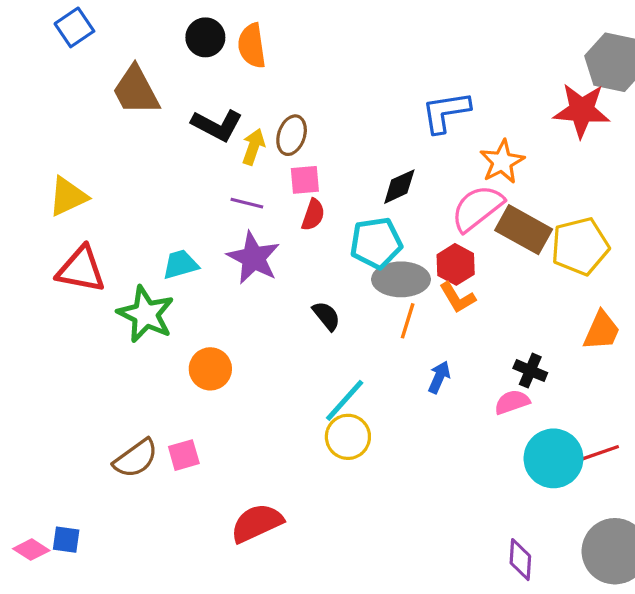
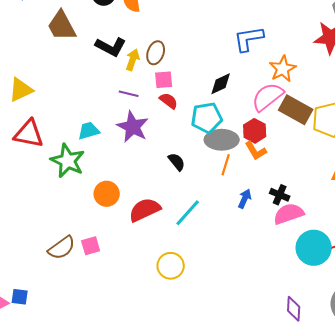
red semicircle: (313, 215) -> (169, 101), turned -72
black cross: (530, 371) -> (280, 195), moved
pink semicircle: (512, 402) -> (289, 214), size x1.4
yellow circle: (348, 437) -> (171, 266), moved
red semicircle: (257, 523) -> (145, 210), moved

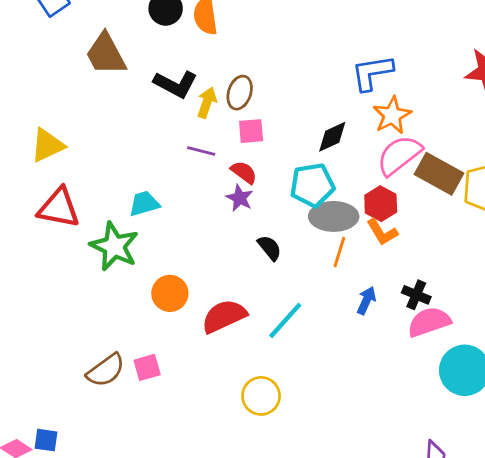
orange star: (283, 69) -> (392, 115), moved
red semicircle: (169, 101) -> (244, 172), moved
purple star: (133, 127) -> (240, 198), moved, size x0.6

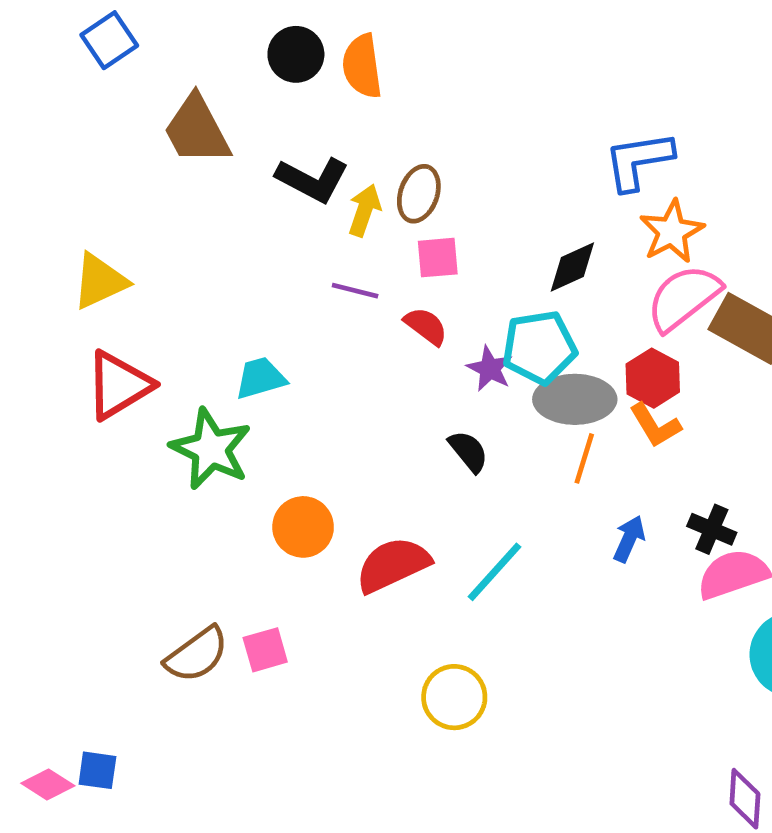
purple star: (240, 198) -> (490, 369), moved
red triangle: (59, 208) -> (119, 385), turned -42

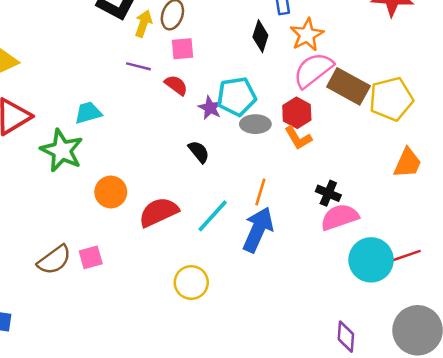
black diamond: (572, 267) -> (260, 36), moved, turned -48
gray ellipse: (575, 399) -> (255, 124), size x0.7
orange line: (584, 458) -> (260, 192), moved
blue arrow: (629, 539) -> (258, 230), moved, size x1.8

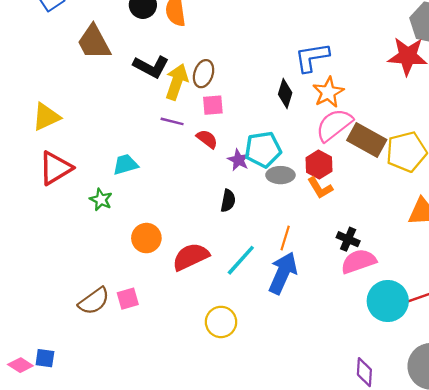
yellow arrow: (143, 24) -> (177, 82), size x1.4
green star: (62, 150) -> (101, 200), size x0.6
black semicircle: (199, 152) -> (228, 201), turned 50

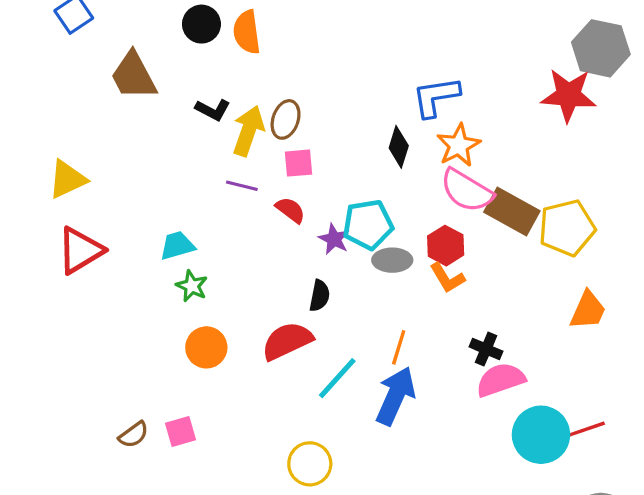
black L-shape: (151, 67) -> (213, 110), size x0.7
pink semicircle: (334, 125) -> (467, 191), turned -111
green star: (101, 200) -> (192, 286), moved
red semicircle: (191, 257) -> (287, 341), moved
brown semicircle: (94, 301) -> (134, 435), size x0.7

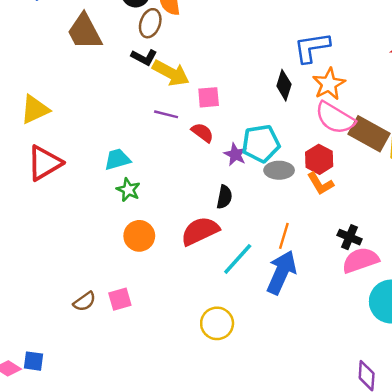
brown ellipse: (286, 119) -> (150, 23), moved
yellow arrow: (248, 131) -> (171, 73), turned 99

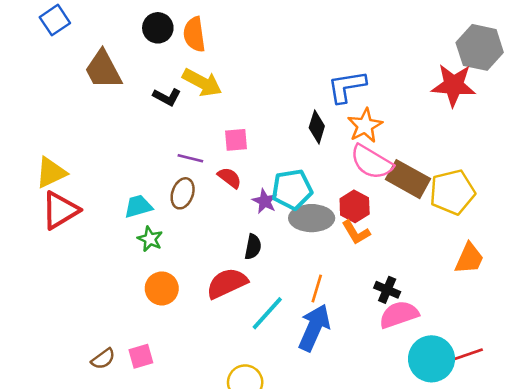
brown ellipse: (150, 23) -> (183, 193), moved
yellow arrow: (171, 73) -> (202, 83), moved
yellow triangle: (35, 109) -> (51, 173), moved
gray ellipse: (279, 170) -> (312, 218), size x1.4

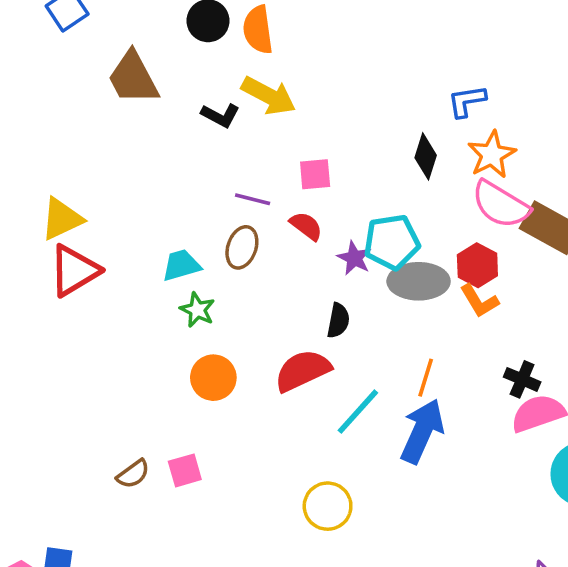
blue L-shape: (347, 86) -> (467, 101), size x0.7

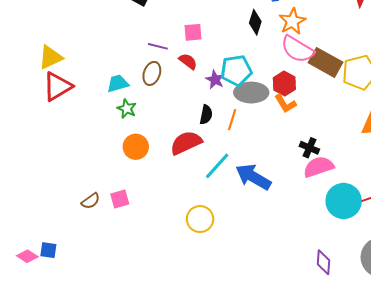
orange line: (426, 378) -> (232, 120), moved
blue arrow: (422, 431) -> (253, 177), turned -84

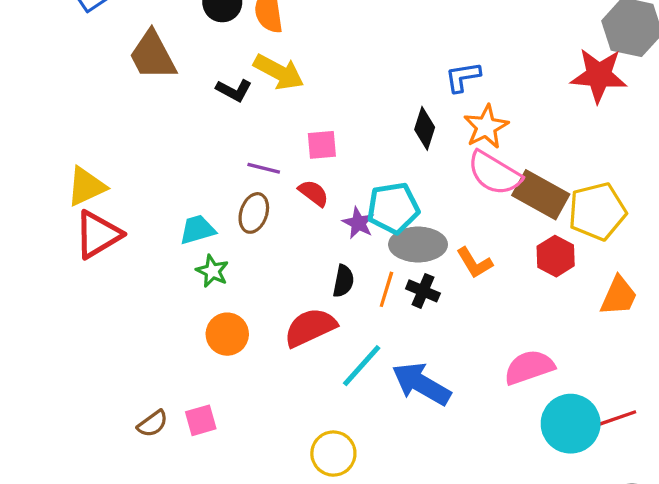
red hexagon: (284, 83) -> (556, 256), moved
black cross: (309, 148) -> (423, 291), moved

